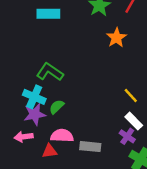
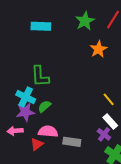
green L-shape: (50, 72) -> (40, 76), turned -130
red triangle: (50, 151) -> (37, 144), turned -32

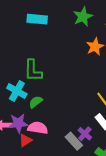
purple star: (25, 112) -> (18, 123), moved
purple cross: (104, 134) -> (85, 134), moved
gray rectangle: (72, 142) -> (74, 141), moved, turned 36

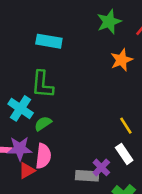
cyan rectangle: (37, 19) -> (49, 41), moved
pink semicircle: (38, 128) -> (43, 156), turned 84
gray rectangle: (74, 141) -> (87, 176), turned -48

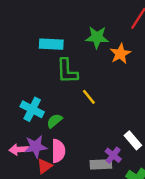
green star: (109, 22) -> (97, 37), moved, turned 30
green L-shape: (42, 84) -> (67, 71), moved
yellow line: (126, 126) -> (89, 97), moved

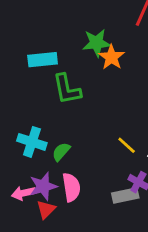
orange star: (120, 54) -> (112, 57), moved
yellow line: (89, 97) -> (127, 145), moved
red triangle: (45, 166) -> (46, 209), moved

